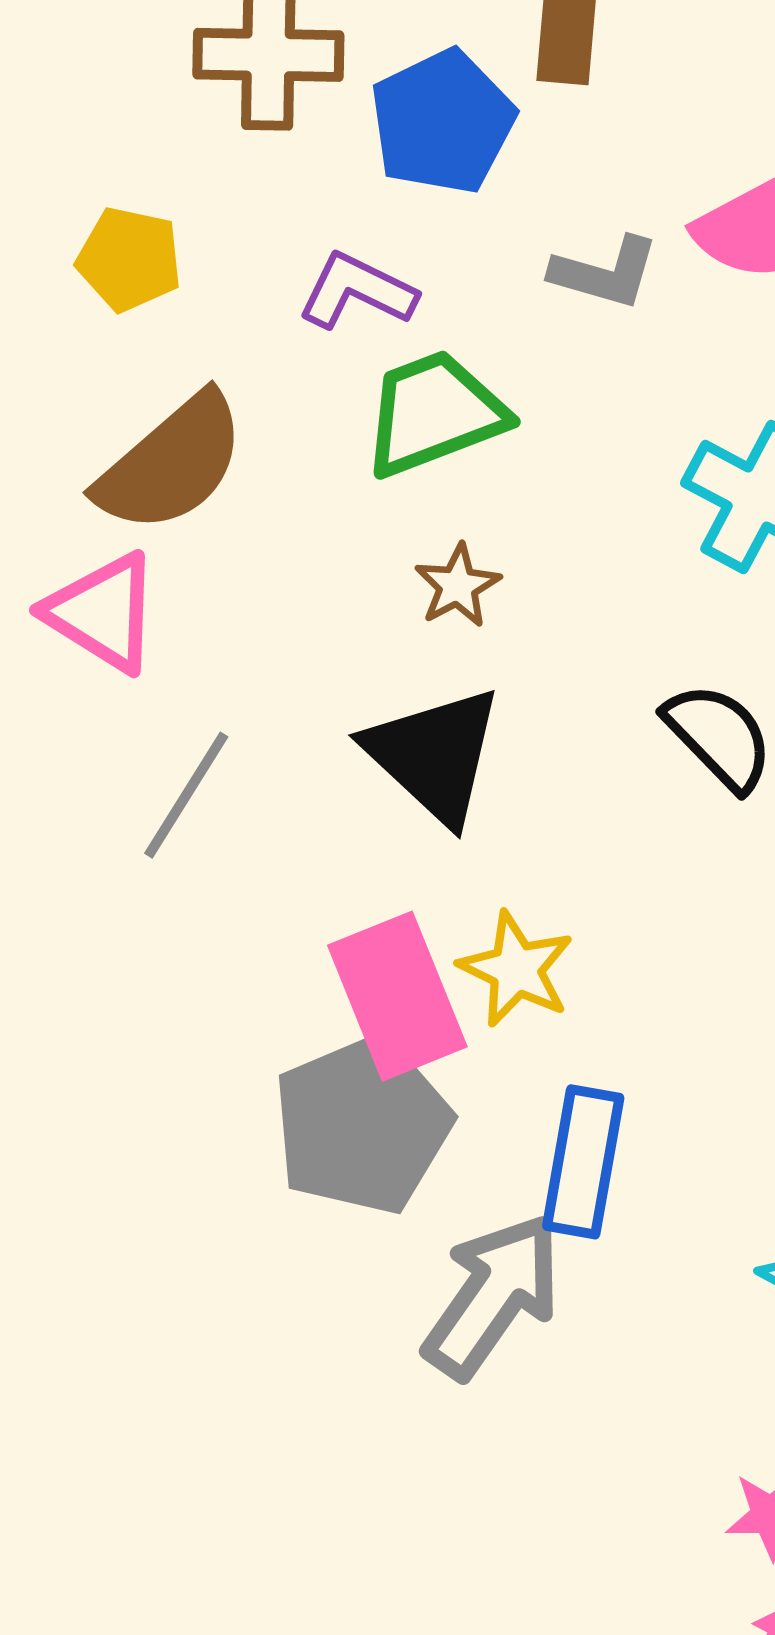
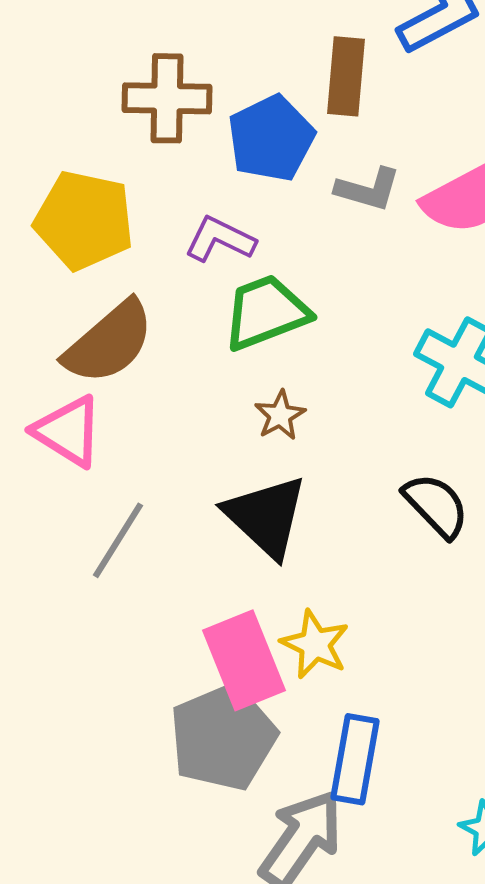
yellow pentagon: (129, 259) -> (84, 220), size x1.6
gray L-shape: (605, 273) -> (368, 189), moved

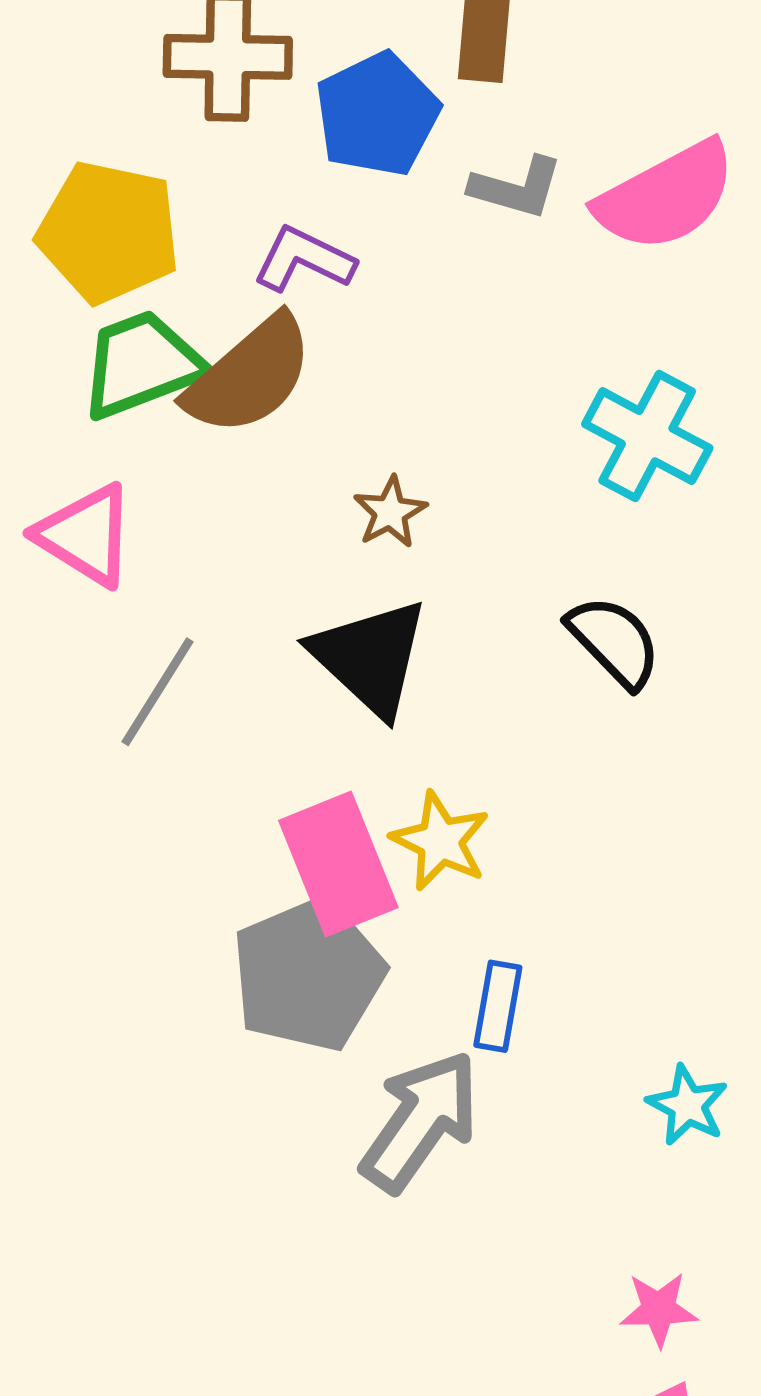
green trapezoid: (266, 312) -> (142, 364), moved
brown semicircle: (109, 342) -> (249, 376), moved
blue rectangle: (355, 759) -> (498, 1006), size x0.7

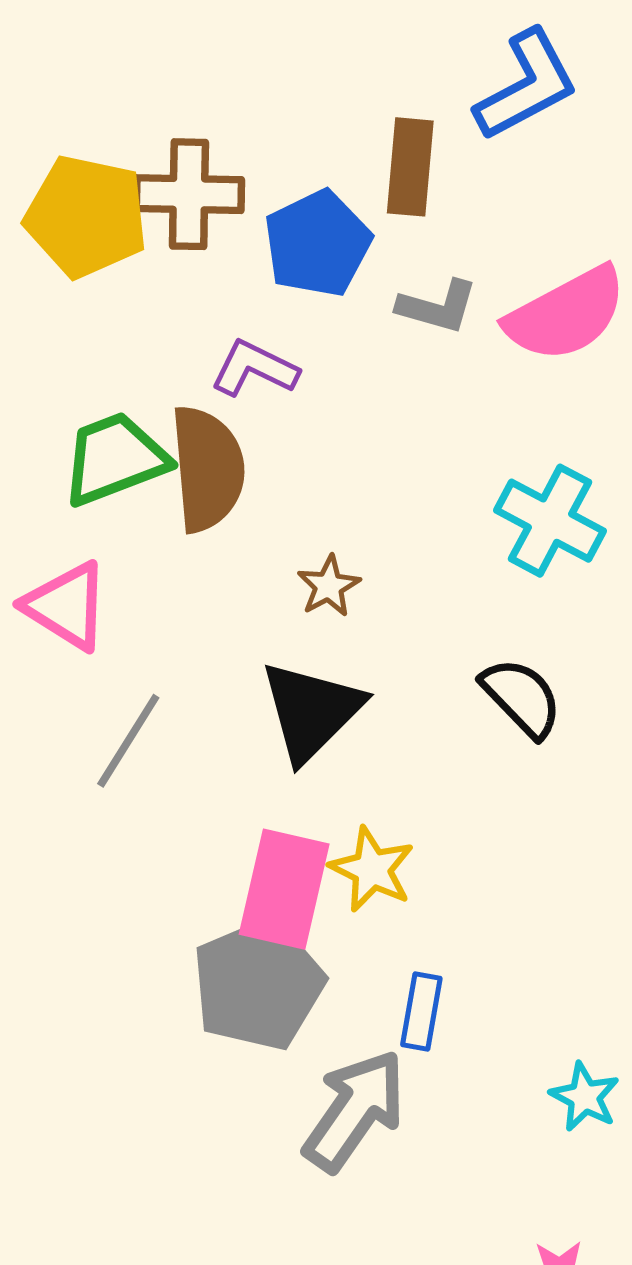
yellow pentagon: (109, 232) -> (86, 216), moved
brown semicircle: (249, 376) -> (207, 469), turned -54
black triangle: (370, 657) -> (311, 711), turned 32
pink rectangle: (338, 864) -> (284, 889), turned 35

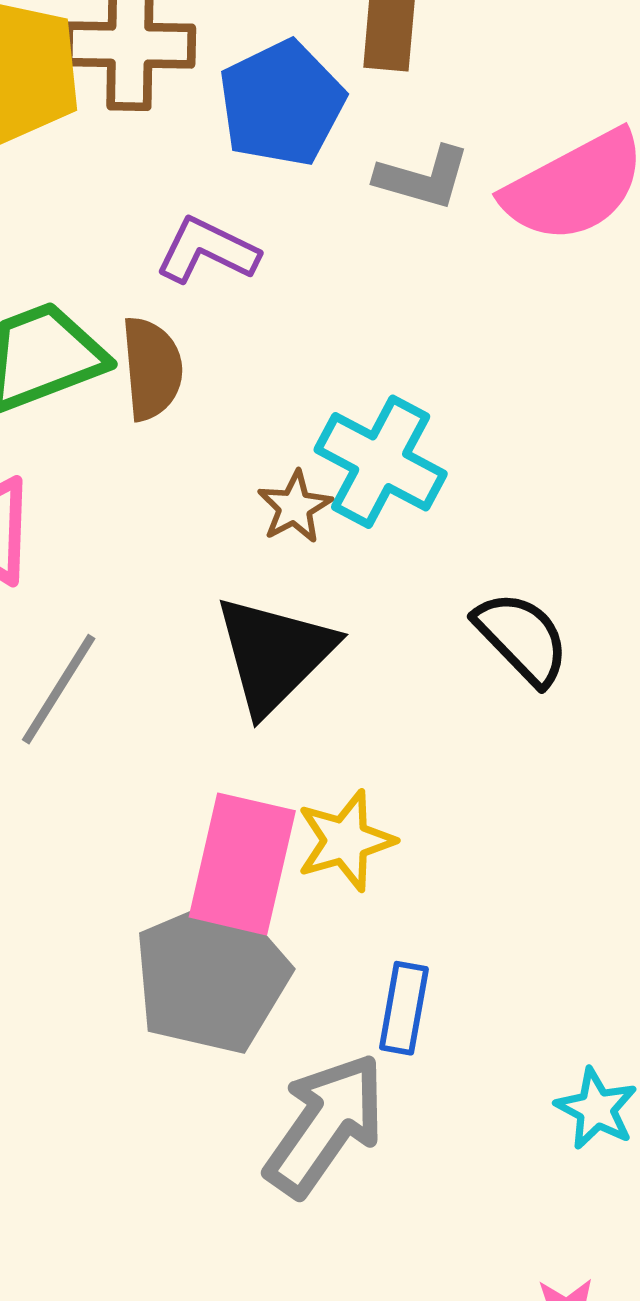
brown semicircle: (207, 469) -> (152, 369), size x0.7
cyan cross: (550, 521) -> (381, 462), moved
yellow star: (372, 869) -> (346, 841), turned 30

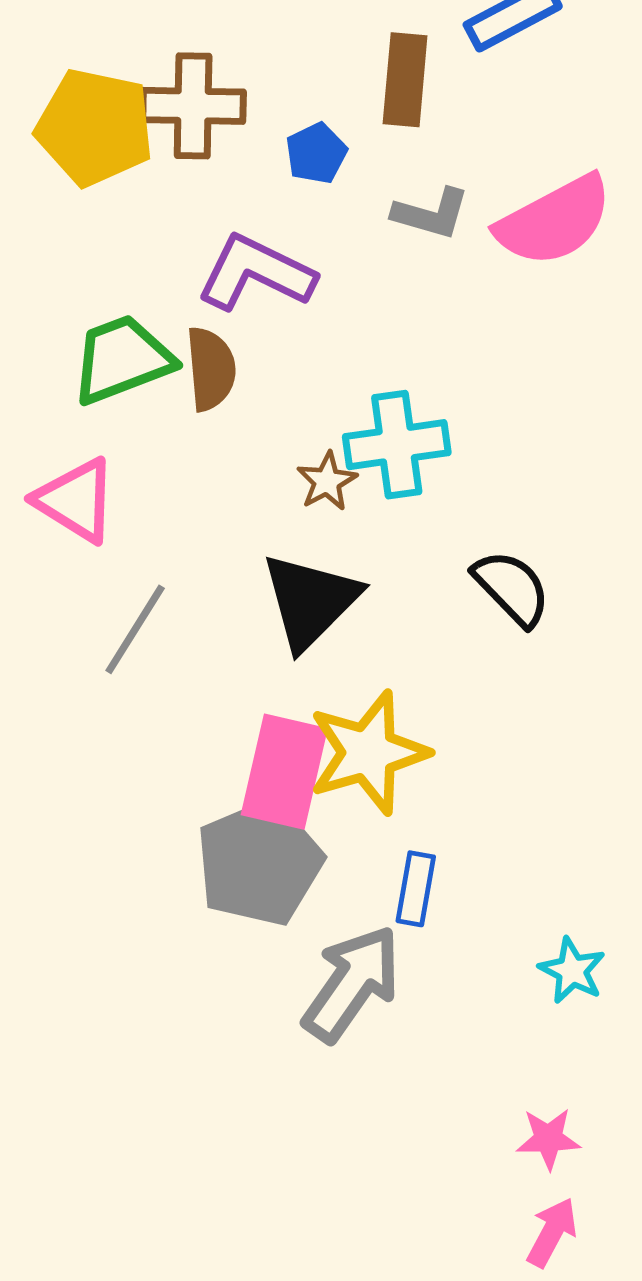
blue pentagon: (282, 103) -> (316, 153), size x0.6
purple L-shape: (207, 250) -> (256, 273), size x1.4
cyan cross: (381, 462) -> (397, 445), turned -36
yellow star: (346, 841) -> (368, 753), size x1.5

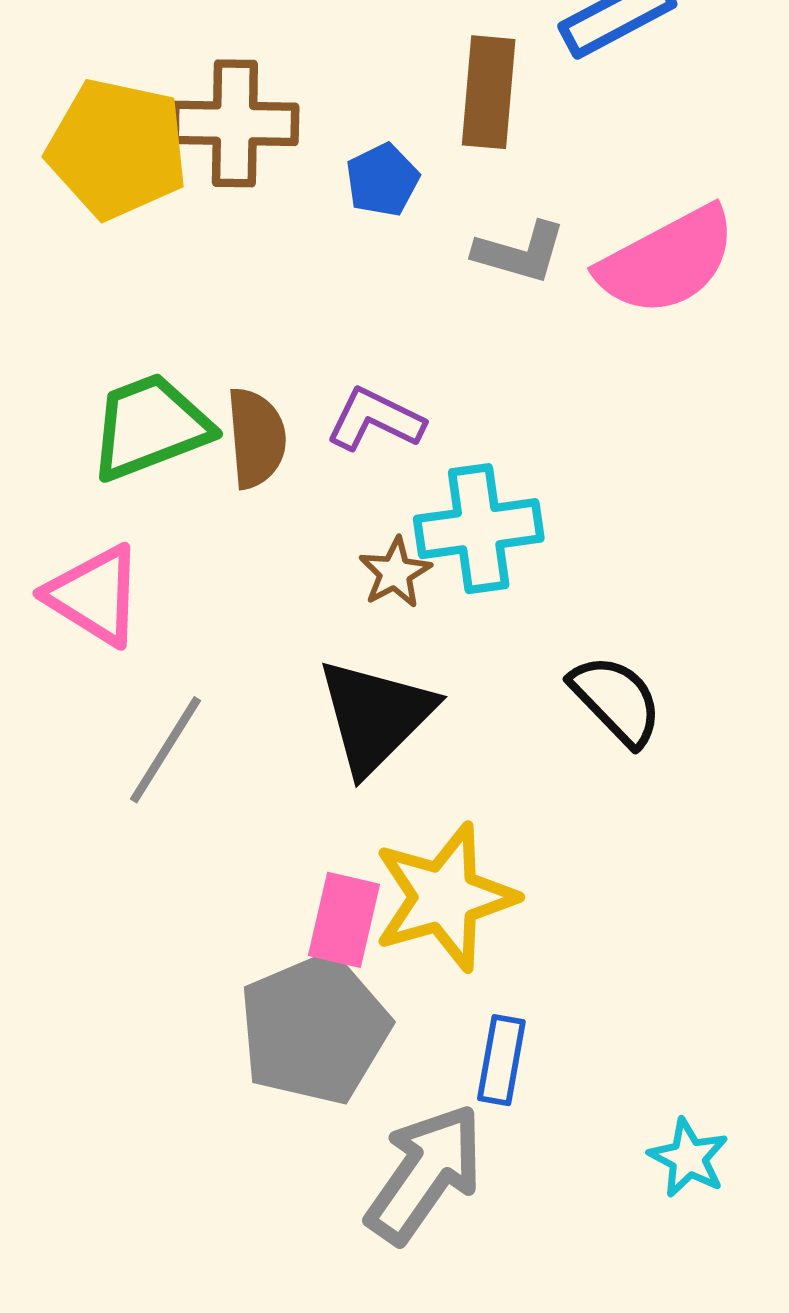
purple L-shape: (256, 273) -> (375, 420), moved, size x0.7
pink rectangle: (284, 772) -> (344, 920), size x0.7

